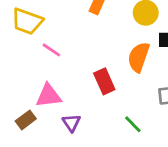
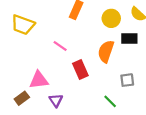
pink line: (51, 50) -> (60, 46), moved
green line: (133, 124) -> (110, 101), moved

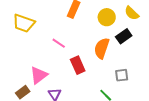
black rectangle: (129, 39) -> (124, 36), turned -35
pink triangle: (39, 80) -> (39, 75), turned -30

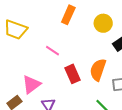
orange semicircle: (102, 48) -> (98, 70), moved

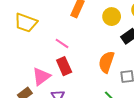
red rectangle: (73, 74) -> (64, 66), moved

